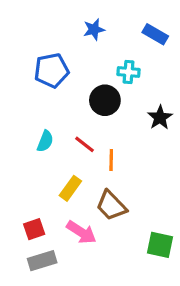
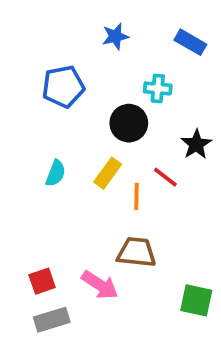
red line: (84, 144) -> (165, 177), moved
yellow rectangle: (70, 188) -> (108, 173), moved
brown trapezoid: (111, 206) -> (137, 252), turned 140

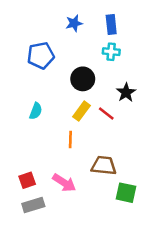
blue rectangle: (190, 42) -> (111, 25), moved, turned 54
cyan cross: (158, 88) -> (111, 52), moved
yellow rectangle: (108, 173) -> (82, 111), moved
orange line: (137, 196) -> (70, 139), moved
brown trapezoid: (137, 252) -> (104, 165), moved

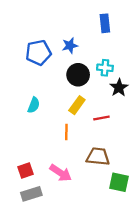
blue star: (74, 23) -> (70, 46), moved
cyan cross: (111, 52) -> (105, 68), moved
red line: (106, 114) -> (101, 118), moved, turned -49

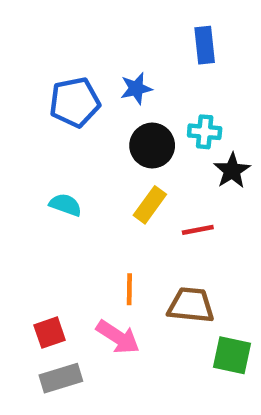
cyan semicircle: (34, 105) -> (66, 205), turned -91
orange line: (66, 132) -> (129, 289), moved

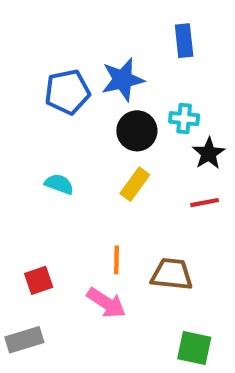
blue star: (136, 89) -> (123, 80), size x1.5
red line: (198, 230) -> (205, 203), moved
red square: (50, 333) -> (39, 280), moved
green square: (232, 355) -> (194, 348), moved
gray rectangle: (61, 378) -> (24, 340), moved

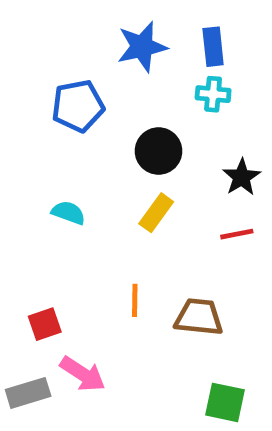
blue star: (123, 80) -> (142, 47), moved
cyan cross: (184, 119) -> (213, 94), moved
pink arrow: (106, 303) -> (83, 374), moved

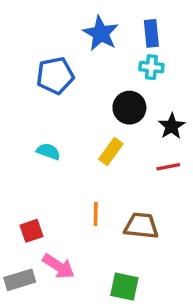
blue star: (142, 47) -> (101, 33), turned -30
black circle: (159, 151) -> (129, 108), moved
green square: (225, 402) -> (124, 287), moved

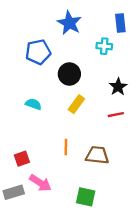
blue rectangle: (151, 33) -> (120, 23), moved
black circle: (129, 108) -> (69, 74), moved

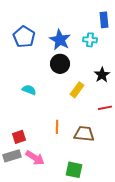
blue star: (69, 23) -> (60, 40), moved
blue pentagon: (38, 52) -> (24, 37), moved, turned -30
yellow rectangle: (76, 104) -> (77, 90), moved
red line: (116, 115) -> (105, 108), moved
gray rectangle: (14, 192) -> (12, 156), moved

